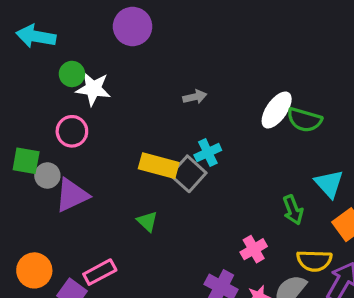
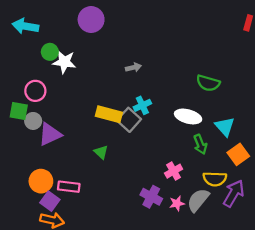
white ellipse: (277, 110) -> (188, 116), moved, turned 70
pink circle: (72, 131) -> (35, 91), moved
orange circle: (34, 270) -> (41, 181), moved
pink rectangle: (100, 272) -> (69, 187), turned 35

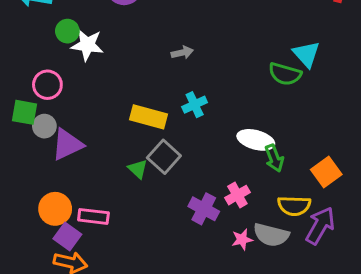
white ellipse: (188, 116) -> (256, 140), moved
gray square: (129, 120) -> (164, 157), moved
cyan triangle: (225, 127) -> (306, 54), moved
purple cross: (151, 197) -> (204, 209), moved
gray semicircle: (198, 200) -> (271, 235), turned -115

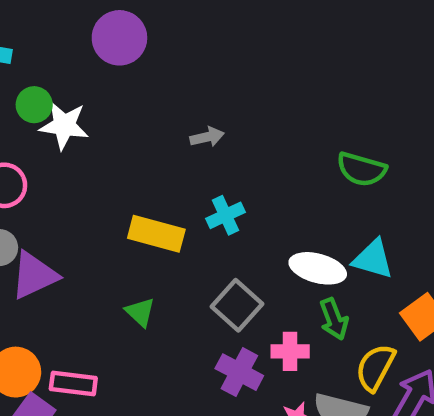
cyan triangle: (306, 54) -> (373, 259), moved, turned -32
gray square: (164, 157) -> (237, 305), moved
green arrow: (274, 158) -> (334, 319), moved
pink cross: (237, 195) -> (290, 351), turned 30
yellow semicircle: (294, 206) -> (375, 367), turned 116

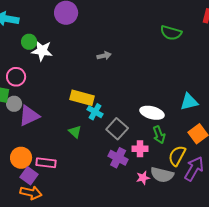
green semicircle: (361, 169) -> (171, 33), moved
cyan cross: (225, 215) -> (95, 112), moved, turned -35
cyan triangle: (373, 259) -> (189, 102), moved, turned -30

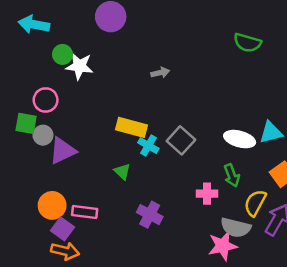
white ellipse: (152, 113) -> (240, 139), moved
gray square: (117, 129) -> (181, 140), moved
purple cross: (118, 158) -> (150, 215), moved
pink star: (143, 178) -> (223, 246), moved, size x1.6

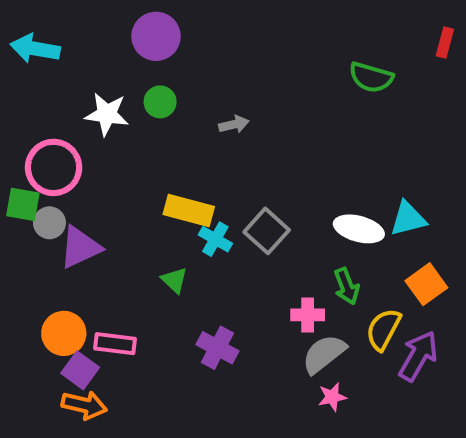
green circle: (62, 54) -> (160, 102), moved
pink circle: (46, 100) -> (54, 167), size x1.4
gray semicircle: (236, 228) -> (324, 354), moved, turned 128
pink star: (223, 246) -> (332, 397), size x0.6

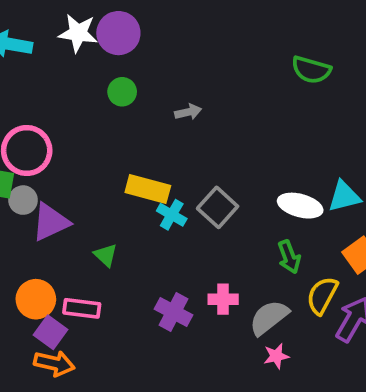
white star: (107, 114) -> (78, 33), moved
green triangle: (174, 280) -> (106, 255), moved
pink cross: (308, 315) -> (223, 299), moved

